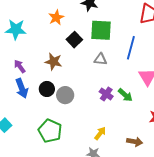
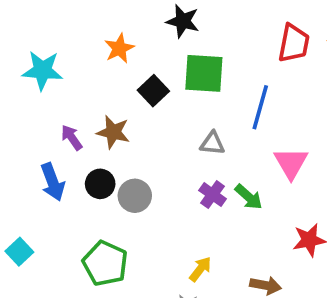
gray triangle: (100, 59) -> (212, 143), moved
purple arrow: (20, 66) -> (72, 138), moved

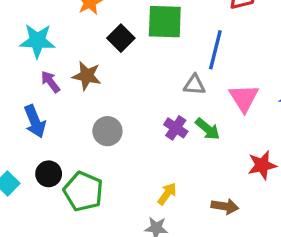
cyan star: (42, 70) -> (37, 41), moved
gray triangle: (212, 143) -> (194, 85), moved
black circle: (100, 184) -> (49, 174), moved

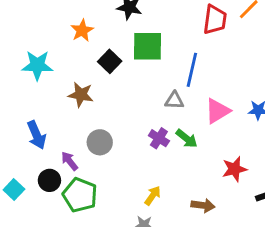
purple arrow: (50, 82) -> (69, 161), moved
pink triangle: (244, 98) -> (217, 111), turned 32

